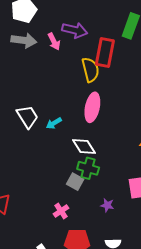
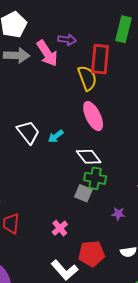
purple arrow: (75, 30) -> (67, 40), size x0.7
pink arrow: (54, 41) -> (47, 53), size x1.5
pink ellipse: (92, 107) -> (93, 116), turned -32
pink cross: (61, 211) -> (60, 228), moved

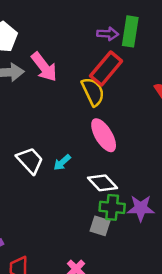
purple arrow: (67, 40) -> (108, 34), moved
red rectangle: (100, 59) -> (106, 68), turned 40
purple star: (118, 214) -> (141, 208), moved, size x1.6

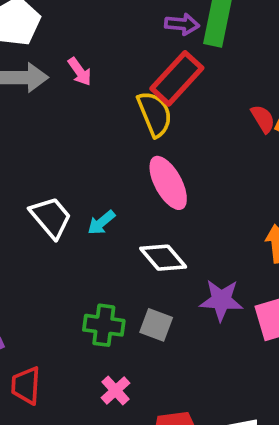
pink arrow: (44, 67) -> (80, 72), size x0.6
green cross: (112, 207) -> (104, 325), moved

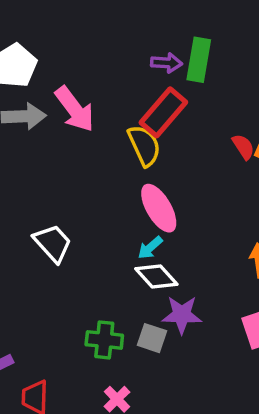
pink arrow: (80, 72) -> (75, 109), size x1.8
cyan arrow: (101, 223) -> (150, 248), moved
purple star: (221, 300) -> (182, 315), moved

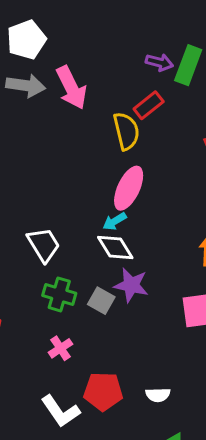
red rectangle: (163, 112) -> (149, 105), size x0.7
pink ellipse: (159, 208) -> (129, 188), turned 45
white trapezoid: (53, 243) -> (44, 245), moved

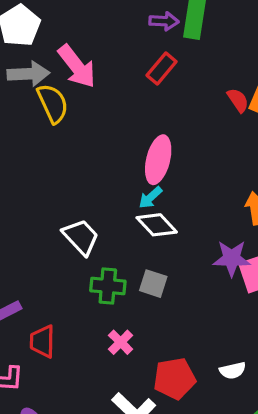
yellow semicircle: (126, 131) -> (53, 103), moved
purple star: (131, 285) -> (232, 258), moved

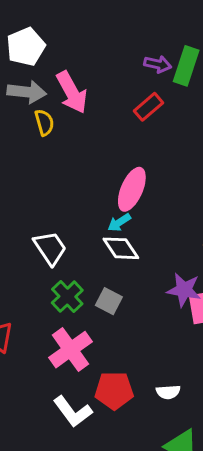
yellow semicircle: (53, 103) -> (44, 122), size x0.7
green cross: (108, 286) -> (67, 297), turned 32
pink cross: (121, 342) -> (70, 350), size x1.8

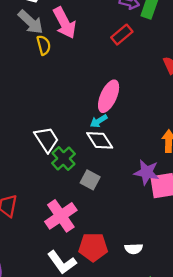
gray arrow: (27, 92) -> (31, 22), turned 36
green cross: (67, 297) -> (63, 159), moved

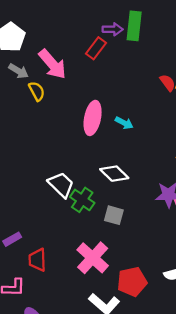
gray arrow: (31, 22) -> (19, 71), size x0.7
red rectangle: (122, 35) -> (96, 48), moved
pink ellipse: (109, 96) -> (93, 118), moved
cyan arrow: (99, 121) -> (124, 123), moved, turned -108

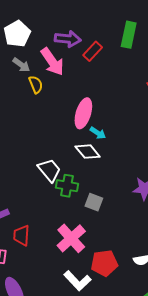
purple arrow: (113, 29) -> (68, 39), moved, size x1.4
cyan arrow: (124, 123) -> (98, 133), moved
white diamond: (114, 174) -> (88, 152), moved
green cross: (82, 200) -> (67, 186), turned -30

